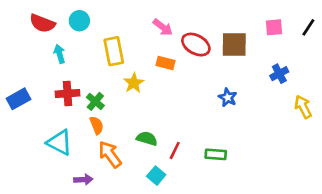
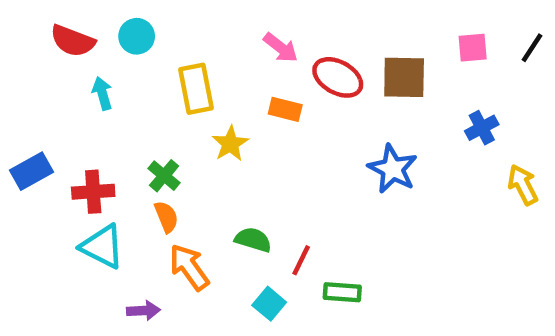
red cross: (68, 94) -> (93, 192), moved
blue star: (228, 97) -> (393, 169), size x1.5
green rectangle: (216, 154) -> (342, 292), moved

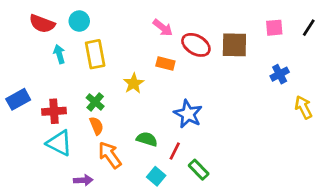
yellow rectangle: (196, 89) -> (95, 54), moved
blue star: (393, 169) -> (188, 114), moved
green rectangle: (342, 292) -> (199, 170), turned 42

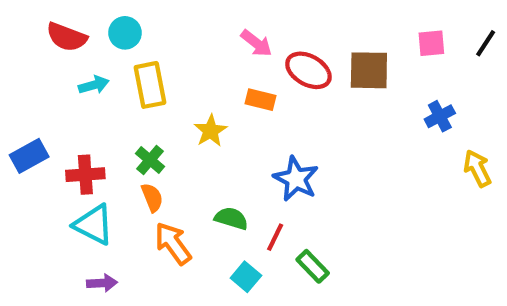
cyan arrow: (59, 54) -> (94, 85), turned 90
purple arrow: (83, 180) -> (102, 283), moved

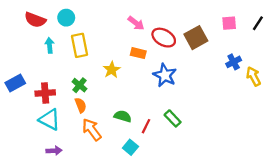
brown square: (369, 70) -> (196, 38), turned -30
cyan arrow: (94, 85) -> (50, 45), turned -80
yellow arrow: (477, 168) -> (253, 76), moved
blue star: (296, 179) -> (165, 75), moved
green rectangle: (313, 266) -> (173, 118), moved

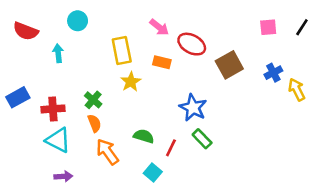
red semicircle: (35, 20) -> (26, 31), moved
brown square: (196, 38) -> (229, 65), moved
yellow rectangle: (79, 45) -> (122, 51), moved
blue star: (165, 75) -> (193, 108), moved

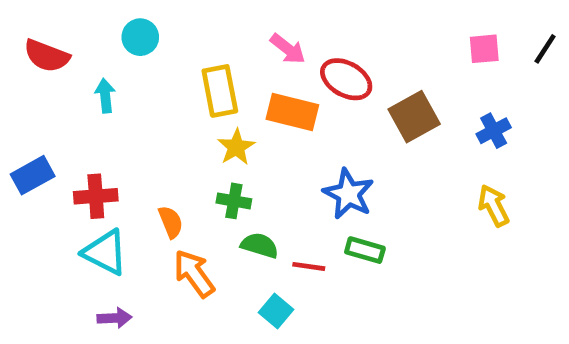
orange rectangle: (162, 62) -> (292, 112), size x1.5
yellow arrow: (297, 89) -> (494, 206), moved
green cross: (93, 100) -> (234, 201), moved, turned -30
green rectangle: (202, 139) -> (365, 250), turned -30
red line: (171, 148) -> (309, 266), turned 72

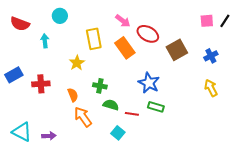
black line: (545, 49) -> (225, 21), moved
orange rectangle: (292, 112) -> (125, 48), turned 40
yellow star: (236, 147) -> (77, 63), moved
cyan triangle: (105, 252) -> (22, 132), moved

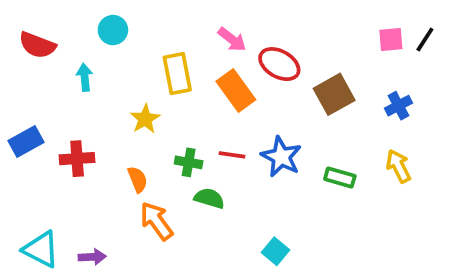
green rectangle: (156, 107) -> (340, 177), moved
red line: (132, 114) -> (232, 155), moved
cyan square: (118, 133) -> (276, 251), moved

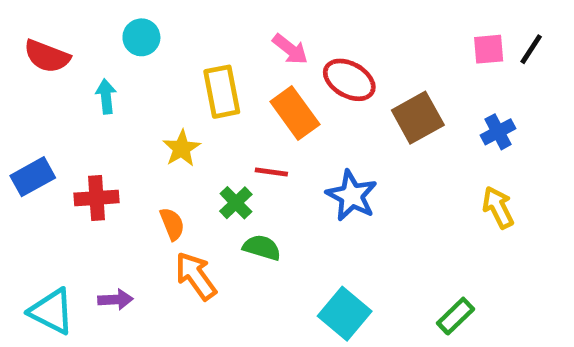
red line: (232, 155) -> (271, 172), moved
green cross: (189, 162) -> (236, 203), turned 36
green rectangle: (340, 177) -> (456, 316), moved, turned -60
cyan square: (276, 251) -> (345, 314), size x1.5
purple arrow: (92, 257) -> (115, 300), moved

